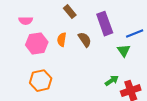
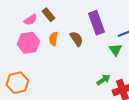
brown rectangle: (70, 12) -> (48, 15), moved
pink semicircle: (26, 21) -> (30, 20), moved, turned -32
orange hexagon: (41, 81) -> (17, 83), moved

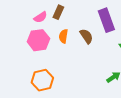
brown rectangle: (48, 15) -> (58, 12), turned 64
orange hexagon: (17, 83) -> (42, 80), moved

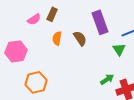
pink hexagon: (38, 40) -> (16, 51), moved

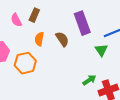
pink semicircle: (34, 19) -> (16, 20), turned 96
orange hexagon: (36, 82) -> (25, 63), moved

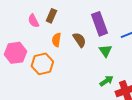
green triangle: (101, 50) -> (105, 51), moved

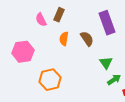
green triangle: (105, 51) -> (106, 63), moved
orange hexagon: (42, 64) -> (50, 80), moved

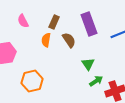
brown rectangle: (59, 15) -> (54, 22), moved

